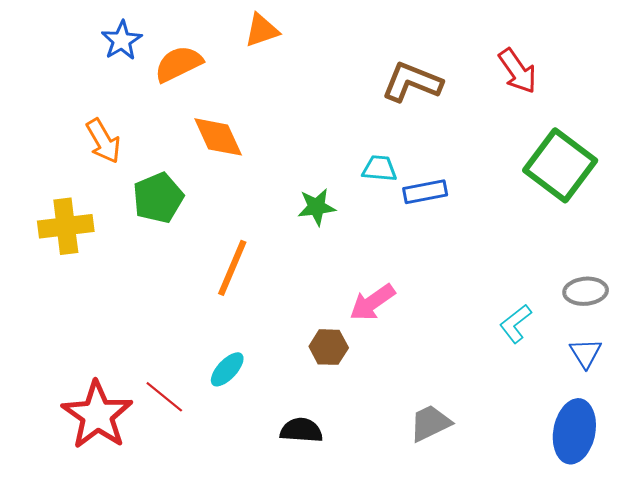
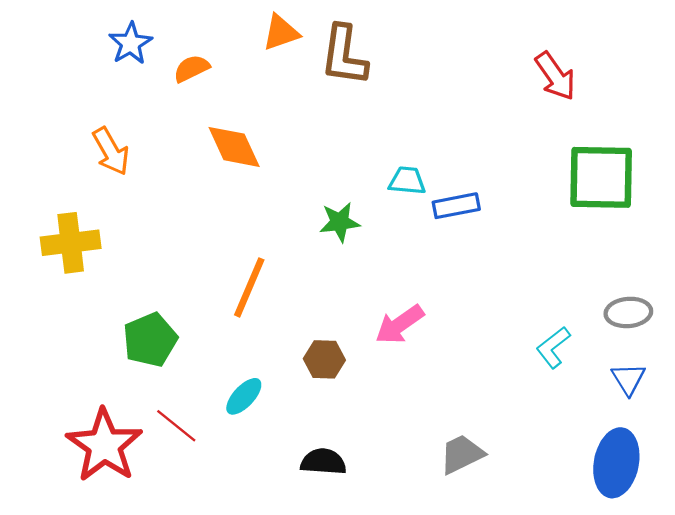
orange semicircle: (178, 64) -> (192, 68), size x0.7
brown L-shape: (412, 82) -> (344, 55), moved, turned -104
green square: (560, 165) -> (601, 177), turned -36
green pentagon: (158, 198) -> (150, 340), moved
brown hexagon: (329, 347) -> (324, 359), moved

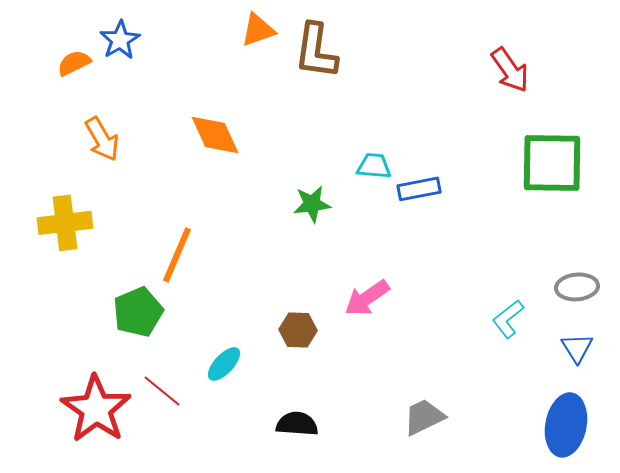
orange semicircle: (192, 68) -> (74, 63), moved
orange line: (249, 287) -> (177, 255), moved

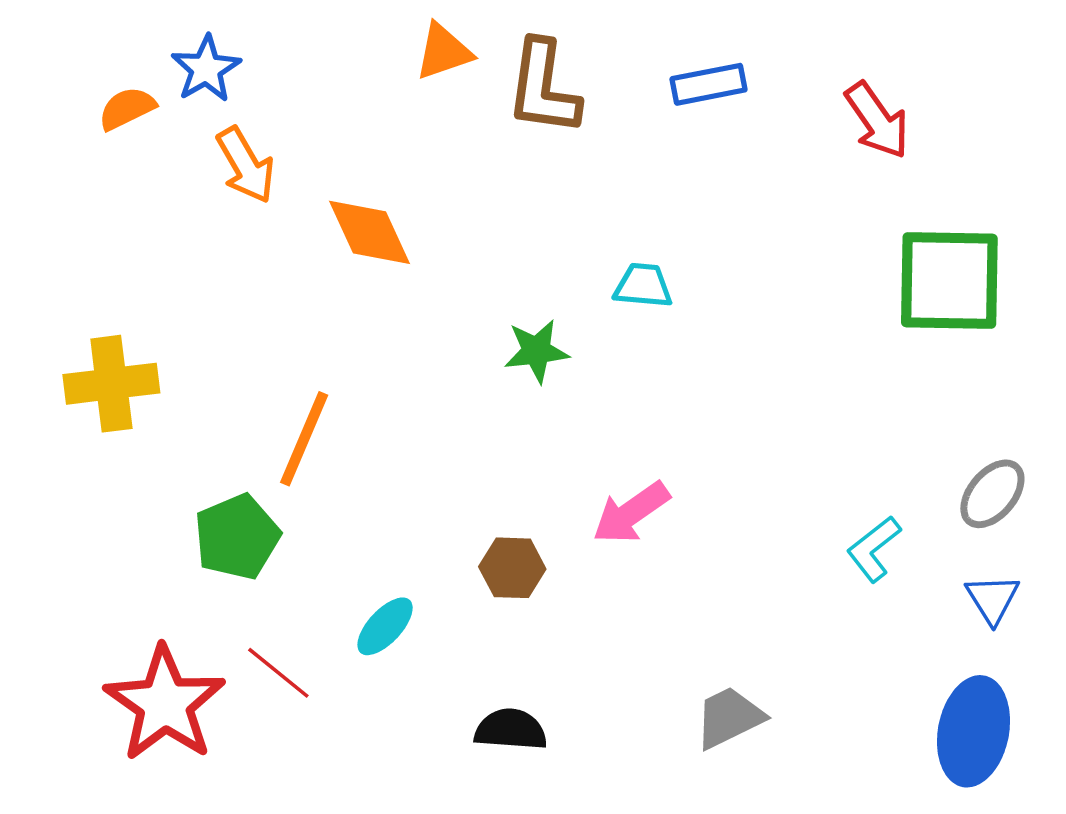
orange arrow: (102, 139) -> (246, 165), moved
blue rectangle: (419, 189) -> (709, 84), moved
gray ellipse: (577, 287) -> (992, 494), turned -45

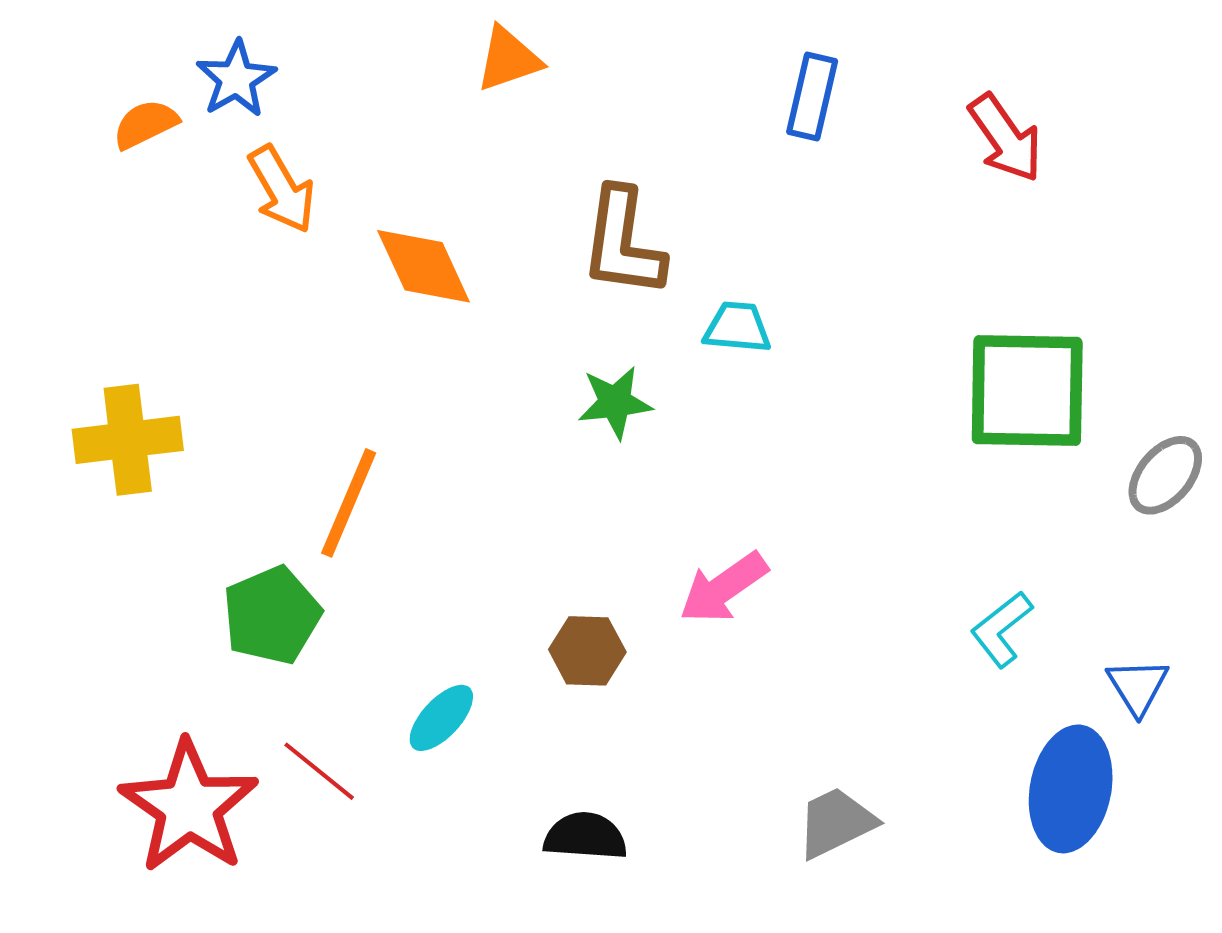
blue rectangle: (709, 84) -> (812, 97), turned -66
brown L-shape: (543, 88) -> (623, 243), moved
green square: (949, 280) -> (1027, 390), moved
gray ellipse: (992, 494) -> (1165, 475), moved
blue ellipse: (973, 731) -> (1071, 789), moved

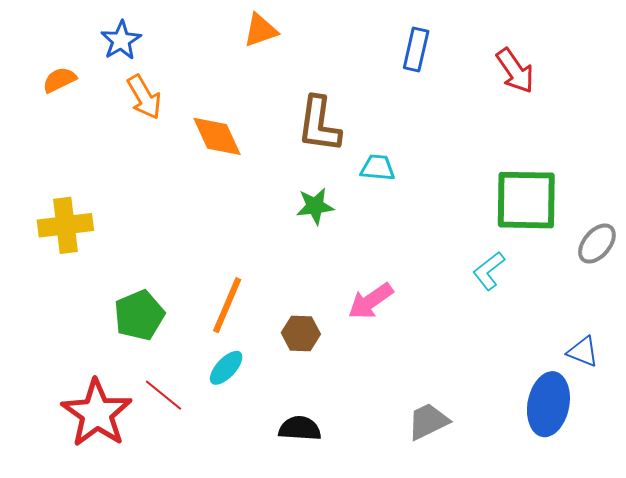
orange semicircle: (145, 124) -> (59, 80), moved
orange line: (349, 503) -> (227, 305), moved
cyan L-shape: (1002, 629) -> (489, 271), moved
blue triangle: (1138, 686) -> (583, 352), turned -36

